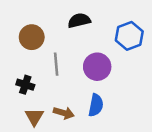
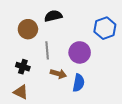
black semicircle: (79, 20) -> (53, 16), moved
brown arrow: (64, 113) -> (58, 74), moved
brown triangle: (34, 117) -> (21, 92), moved, turned -35

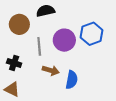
blue hexagon: (105, 28) -> (92, 34), moved
purple circle: (80, 52) -> (64, 40), moved

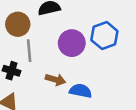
gray line: (39, 46) -> (29, 51), moved
blue semicircle: (72, 80) -> (81, 91), turned -90

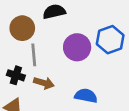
brown arrow: (55, 79) -> (44, 83), moved

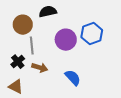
black cross: (16, 75) -> (18, 62), turned 32
blue semicircle: (86, 96) -> (73, 78), turned 36

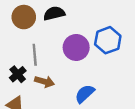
brown circle: (23, 25) -> (24, 17), moved
blue semicircle: (73, 78) -> (85, 94), turned -90

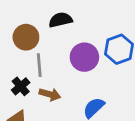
brown circle: (24, 17) -> (26, 37), moved

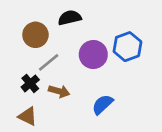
gray line: (39, 65) -> (49, 62), turned 55

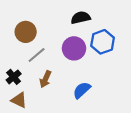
black semicircle: (70, 18) -> (81, 18), moved
black cross: (30, 83) -> (14, 77), moved
brown arrow: (59, 91) -> (45, 79), turned 98

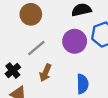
brown circle: (26, 32) -> (31, 14), moved
blue semicircle: (82, 90) -> (82, 84), turned 132

